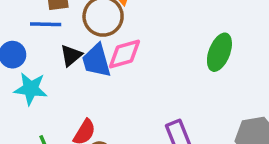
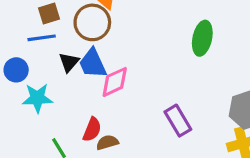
pink diamond: (125, 54) -> (115, 82), moved

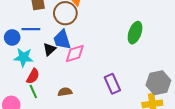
blue line: (42, 38) -> (31, 29), moved
black triangle: (69, 62) -> (49, 49), moved
red semicircle: (92, 130) -> (33, 76), moved

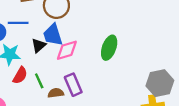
green ellipse: (135, 33) -> (109, 48), moved
purple rectangle: (112, 84) -> (73, 85), moved
green line: (33, 92) -> (39, 81), moved

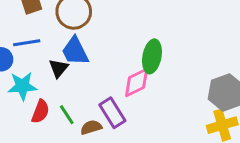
pink diamond: (67, 50) -> (137, 83), moved

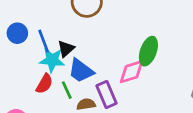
blue line: (27, 43) -> (44, 41), moved, turned 70
blue trapezoid: (75, 51) -> (81, 71), moved, turned -36
cyan star: (22, 86) -> (52, 60), moved

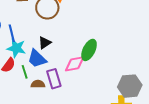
black triangle: (66, 49) -> (45, 43), moved

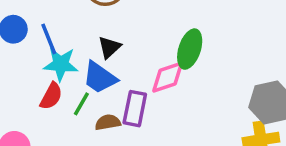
green line: (25, 72) -> (81, 104), turned 56
purple rectangle: (54, 79) -> (135, 109), turned 36

